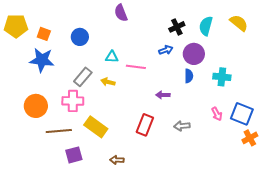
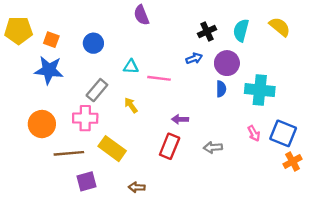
cyan cross: (222, 77) -> (260, 90), size x1.4
yellow arrow: (108, 82) -> (131, 105), moved, turned 40
purple arrow: (163, 95) -> (180, 119), moved

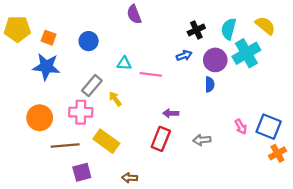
cyan cross: (260, 90) -> (246, 53), moved, turned -36
yellow arrow: (131, 105) -> (115, 99), moved

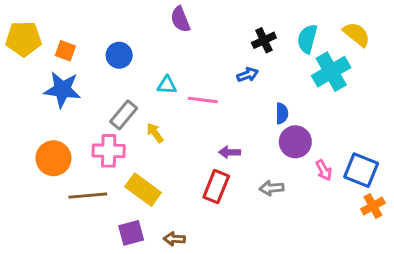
purple circle: (215, 60) -> (295, 142), moved
purple square: (82, 172) -> (131, 233), moved

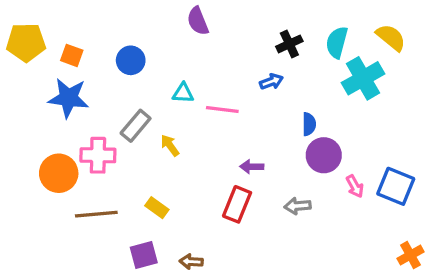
pink cross: (109, 151) -> (98, 155), moved
yellow rectangle: (143, 190) -> (157, 208), size x0.6
orange cross: (373, 206) -> (410, 255), moved

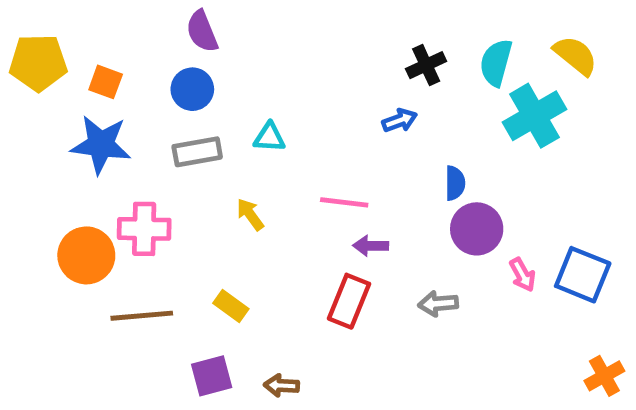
purple semicircle: (198, 21) -> (202, 31), moved
pink line: (222, 109) -> (344, 202), moved
gray rectangle: (136, 126) -> (197, 152), moved, turned 40

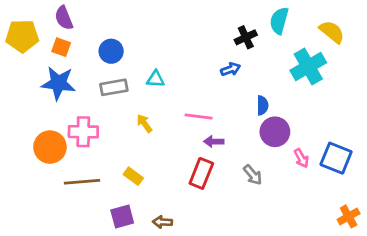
purple semicircle: (202, 31) -> (64, 18), moved
cyan semicircle: (496, 63) -> (279, 21), moved
gray arrow: (438, 304) -> (253, 175), turned -125

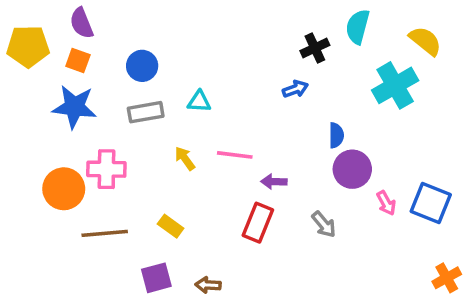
pink line: (199, 117) -> (235, 155), moved

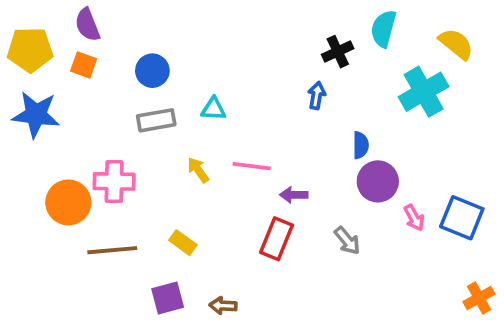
blue arrow: (295, 89) -> (317, 95), turned -60
blue star: (74, 107) -> (36, 115), moved

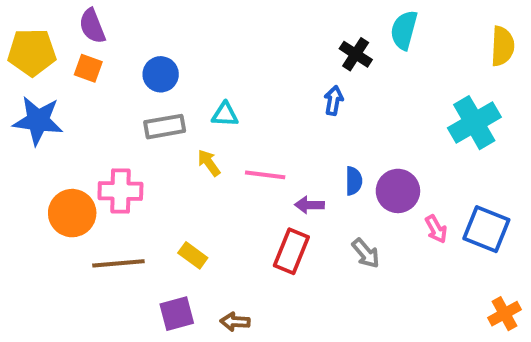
yellow semicircle: (456, 44) -> (502, 46), moved, turned 54
black cross: (338, 52) -> (356, 54), turned -32
cyan cross: (424, 92) -> (474, 123), moved
blue semicircle: (361, 145) -> (354, 181), moved
yellow arrow: (198, 170) -> (209, 163), moved

